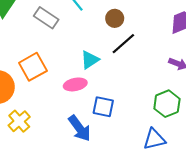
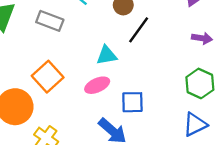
cyan triangle: (90, 60) -> (107, 55), turned 36

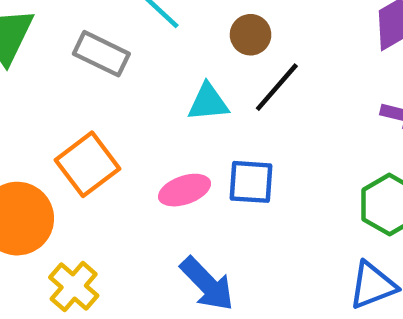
cyan triangle: (107, 55) -> (208, 102), moved
blue square: (132, 102) -> (251, 182), moved

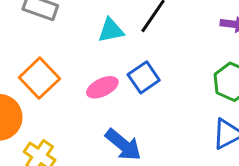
blue square: (251, 182) -> (144, 77), turned -32

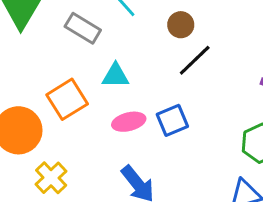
cyan triangle: (111, 30) -> (115, 76), moved

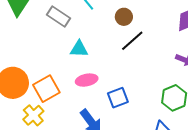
orange square: (67, 99) -> (46, 89), moved
blue square: (172, 120) -> (118, 98), moved

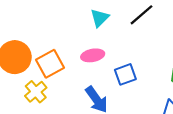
cyan triangle: (79, 49) -> (100, 18), moved, turned -48

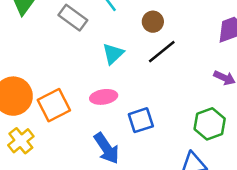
yellow cross: (36, 92) -> (21, 141), moved

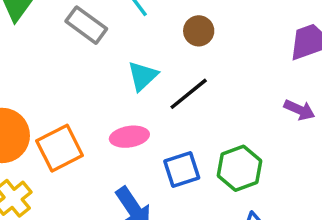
black line: (162, 52) -> (189, 94), moved
green hexagon: (210, 124) -> (240, 168), moved

